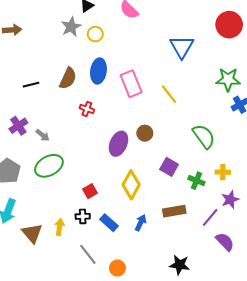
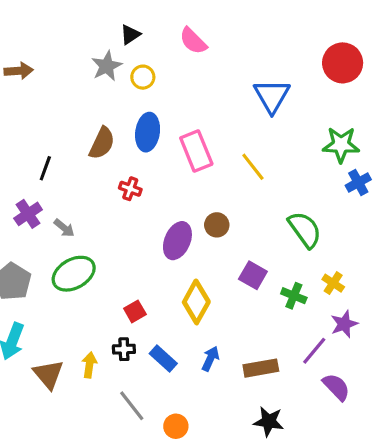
black line: (31, 85) -> (45, 168), moved, turned -56
yellow cross: (223, 172) -> (333, 283), turned 32
brown rectangle: (174, 211) -> (261, 368), moved

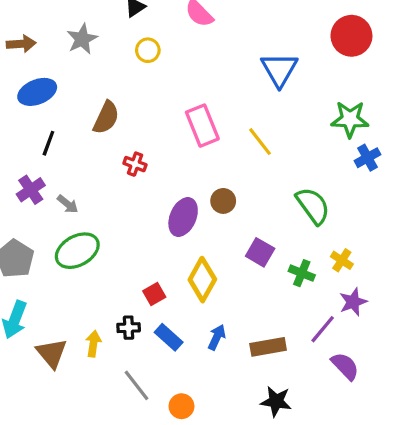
gray star: (107, 66) -> (82, 39), moved
blue ellipse: (148, 132) -> (37, 92), moved, turned 60
red square: (135, 311) -> (154, 294), moved

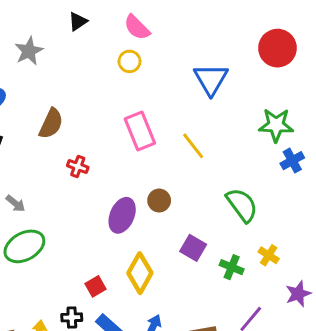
yellow circle: (148, 50) -> (129, 61), moved
purple star: (353, 302) -> (298, 294), moved

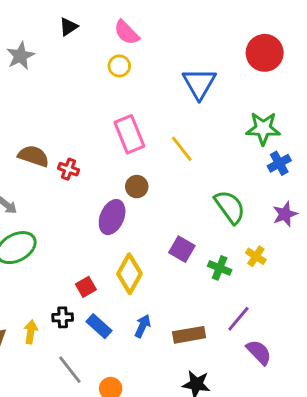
brown semicircle: (51, 124) -> (34, 156), moved, turned -96
brown circle: (159, 201) -> (137, 187), moved
purple star: (298, 294) -> (285, 214), moved

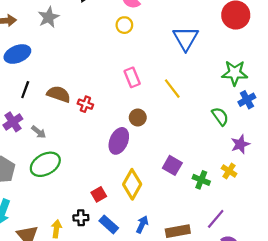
pink rectangle: (129, 134) -> (132, 77), size x0.7
green semicircle: (230, 207) -> (220, 116), moved, size x0.7
purple star: (285, 214) -> (240, 144), moved

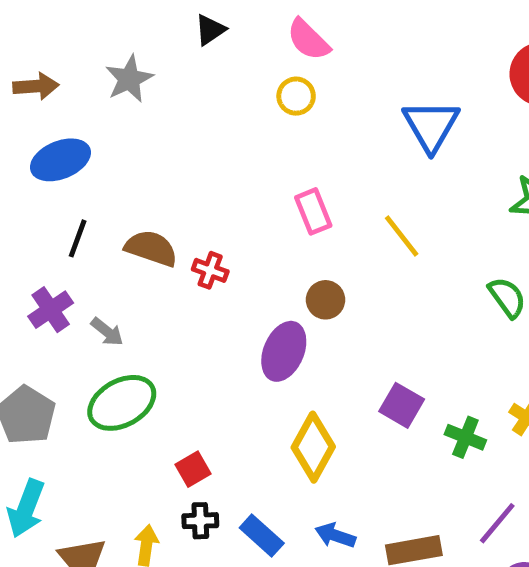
red square: (99, 194) -> (193, 469), moved
blue arrow: (142, 224) -> (335, 535), turned -96

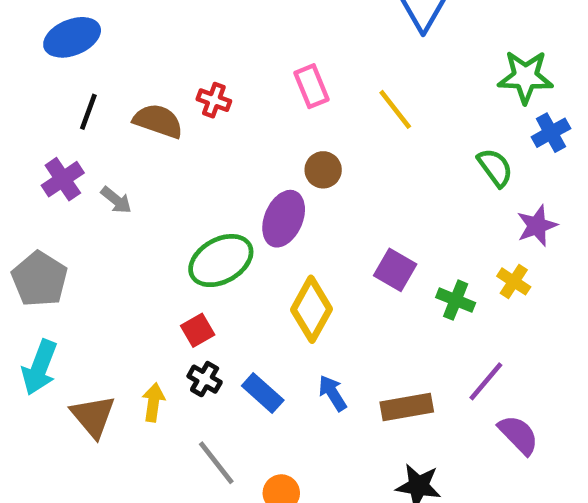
red cross: (210, 270) -> (214, 100), moved
green ellipse: (122, 403) -> (221, 261), moved
black cross: (200, 521) -> (205, 379), turned 32
blue arrow: (335, 535) -> (332, 393), turned 39

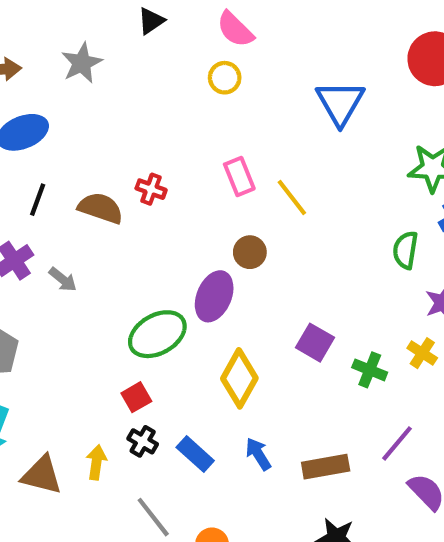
yellow line: (395, 109) -> (292, 198), moved
green semicircle: (495, 168) -> (405, 250), turned -135
brown triangle: (93, 416) -> (42, 475), turned -36

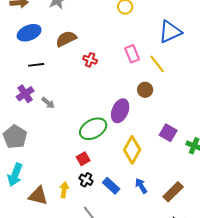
blue triangle: (340, 103) -> (170, 32), moved, turned 35
black line: (38, 200) -> (36, 65), turned 63
brown semicircle: (101, 208) -> (66, 39), moved, turned -45
brown circle: (250, 252) -> (145, 90), moved
brown rectangle: (326, 467) -> (173, 192), turned -35

